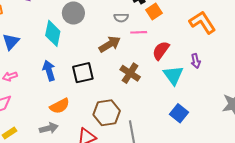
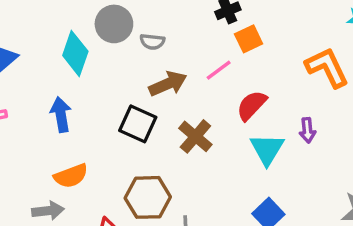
gray semicircle: (121, 18) -> (152, 42), moved
pink line: (139, 32) -> (219, 70), turned -42
black square: (83, 73) -> (138, 124), moved, turned 30

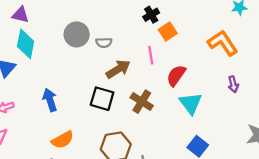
cyan diamond: (75, 53) -> (26, 44), moved
pink line: (219, 70) -> (151, 55), turned -54
purple arrow: (307, 130) -> (233, 84), moved

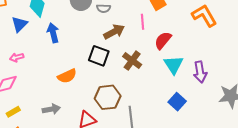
purple arrow: (233, 84) -> (200, 72), moved, size x1.5
blue arrow: (50, 100) -> (53, 33), moved
orange semicircle: (63, 140) -> (67, 76), moved

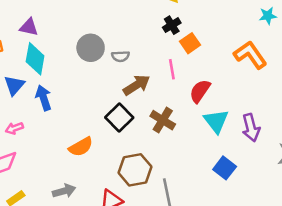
blue arrow: (53, 33) -> (44, 98), moved
black square: (99, 56) -> (119, 118), turned 30

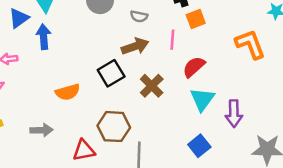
gray semicircle: (120, 56) -> (139, 16), moved

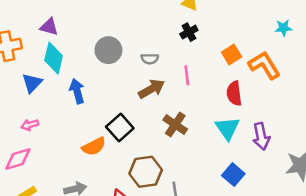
orange square: (196, 19) -> (232, 54), moved
blue arrow: (44, 37) -> (77, 91), moved
red semicircle: (194, 67) -> (234, 93), moved, turned -45
black square: (111, 73) -> (120, 127), moved

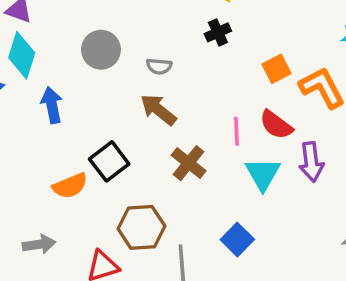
pink line: (187, 75) -> (237, 131), moved
brown arrow: (151, 89) -> (158, 110), turned -116
red semicircle: (234, 93) -> (276, 125), turned -50
purple arrow: (261, 136) -> (311, 162), moved
blue square: (233, 175) -> (237, 239), moved

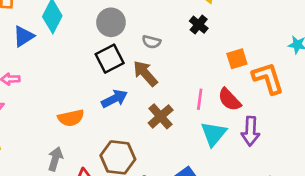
black cross: (218, 32) -> (199, 25), turned -36
blue arrow: (52, 105) -> (114, 99), moved, turned 65
black square: (109, 161) -> (110, 59), moved
gray arrow: (39, 244) -> (55, 159), moved, turned -75

